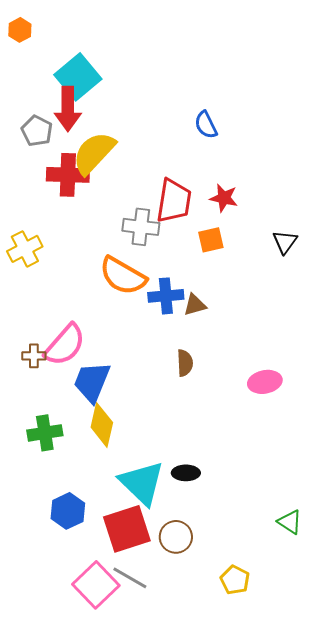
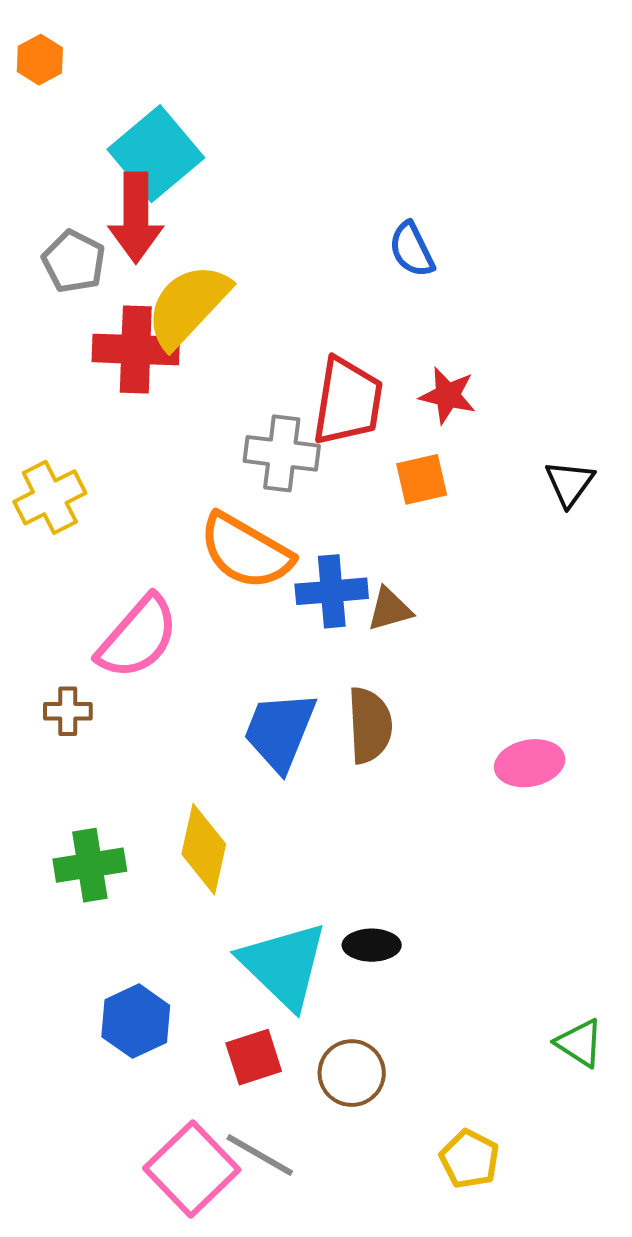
pink semicircle: (65, 345) -> (138, 637), moved
brown semicircle: (185, 363) -> (370, 725), size x1.4
blue trapezoid: (92, 382) -> (280, 731), moved
red square: (127, 529) -> (254, 1057), size x0.6

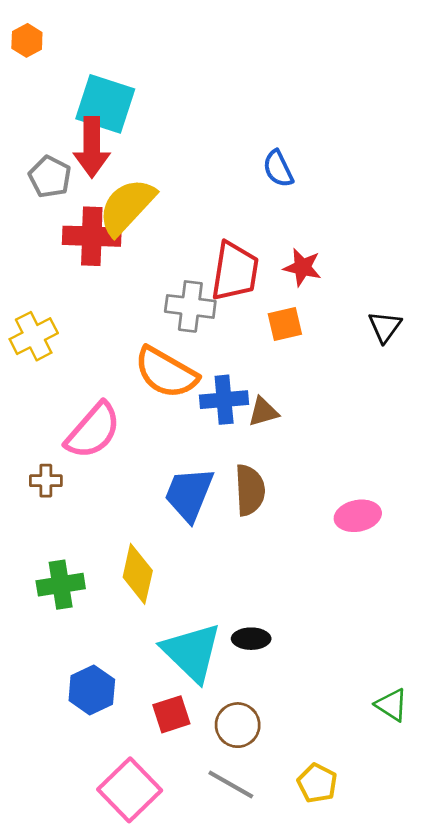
cyan square: (156, 154) -> (105, 104), turned -32
gray line: (260, 1155) -> (231, 784), moved

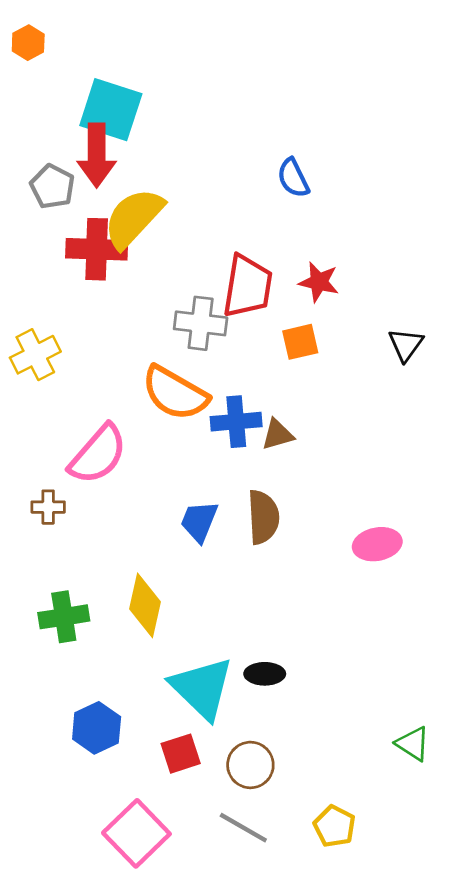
blue trapezoid: (189, 494) -> (199, 521), size x0.7

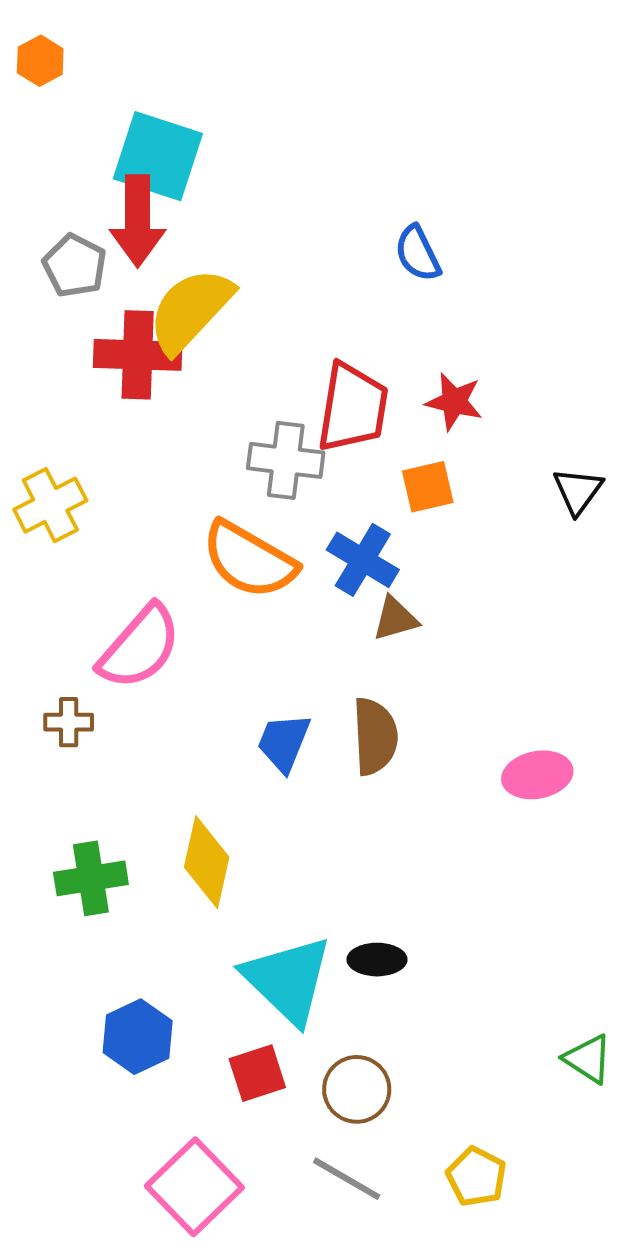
blue cross: (236, 422) -> (363, 560), moved, turned 36

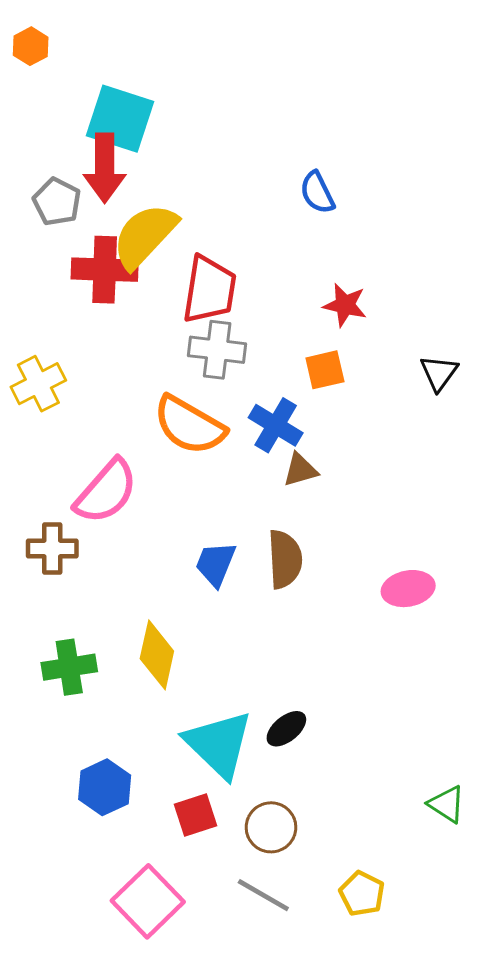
red trapezoid: (353, 408) -> (209, 290), moved
brown cross: (69, 722) -> (52, 548), size x1.4
black ellipse: (377, 960) -> (286, 729), turned -39

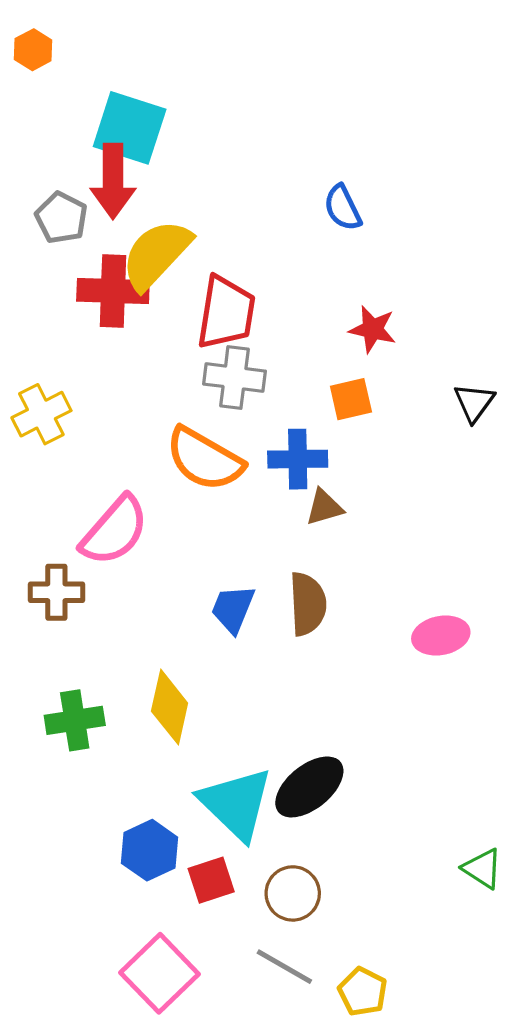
blue cross: (276, 425) -> (298, 459), turned -32
black ellipse: (286, 729) -> (309, 787), size x1.6
blue hexagon: (105, 787) -> (150, 850), moved
yellow pentagon: (362, 894) -> (363, 992), moved

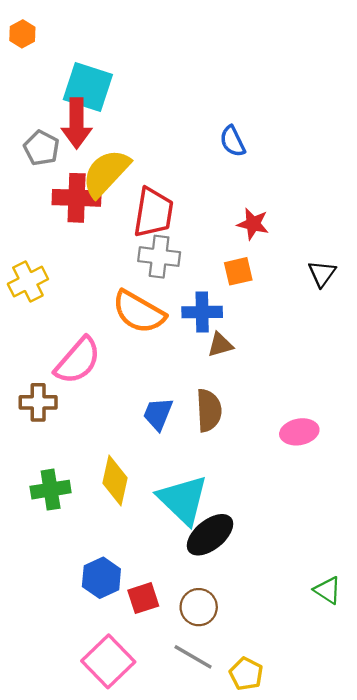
cyan triangle: (236, 804) -> (183, 500), moved

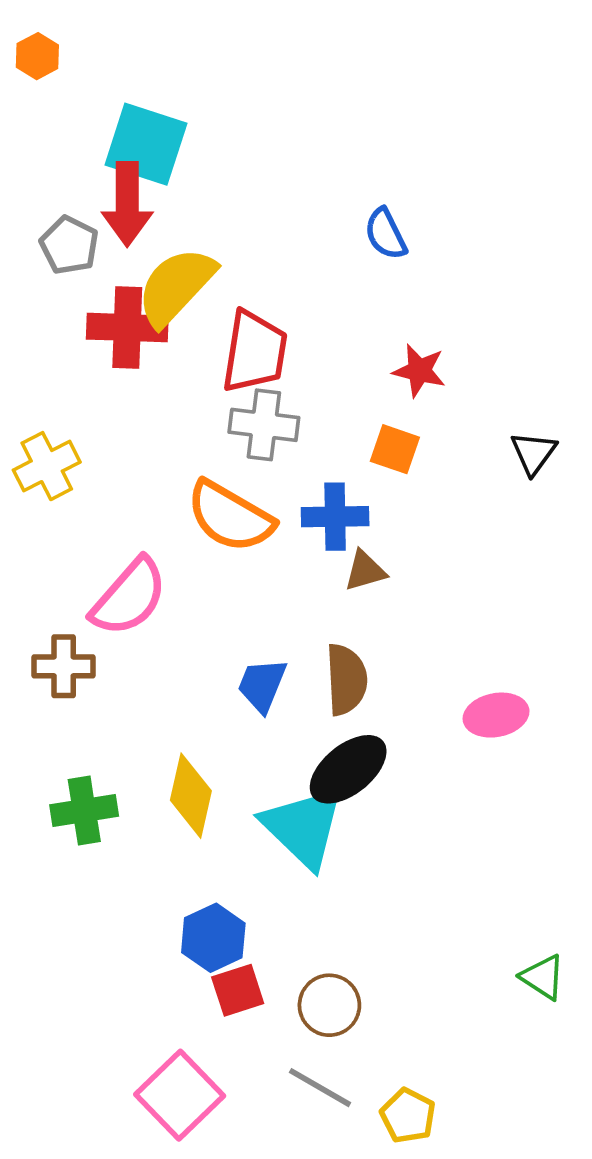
orange square: (238, 271) -> (395, 449), turned 32
black ellipse: (210, 535) -> (348, 769), moved
blue hexagon: (101, 578) -> (213, 938), moved

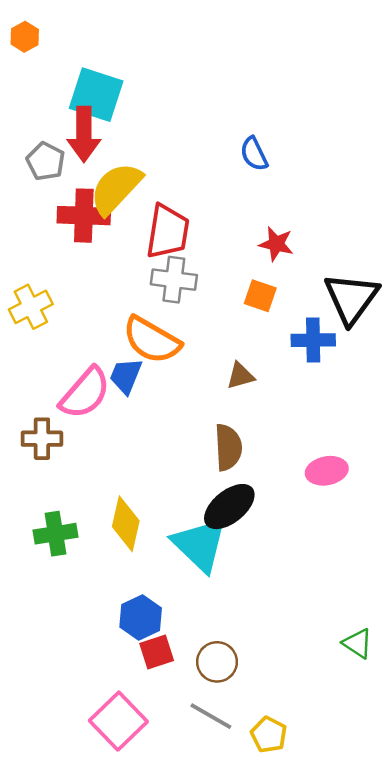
black triangle: (533, 453) -> (351, 298), size x1.8
blue cross: (335, 517) -> (313, 340), moved
blue trapezoid: (262, 685) -> (126, 376), moved

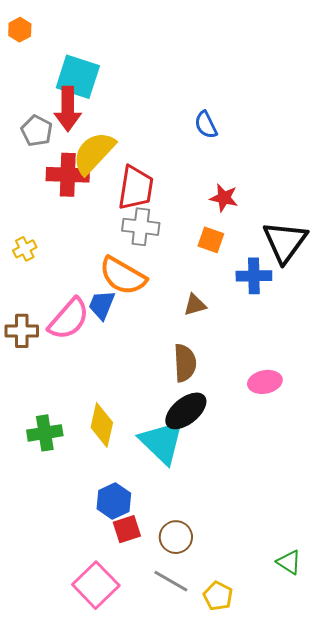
yellow cross: (31, 307) -> (25, 249), size x0.7
brown cross: (42, 439) -> (22, 331), moved
green triangle: (358, 643) -> (289, 562), moved

